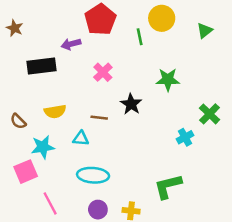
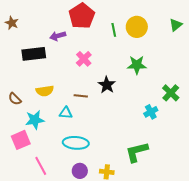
yellow circle: (162, 18) -> (137, 27), moved
green triangle: (205, 31) -> (176, 25), moved

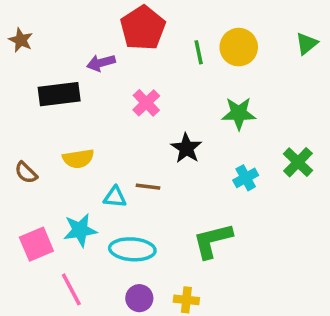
brown line: (81, 96) -> (148, 187), moved
cyan cross: (151, 112) -> (246, 178), moved
cyan star: (35, 120) -> (80, 230), moved
green L-shape: (137, 152) -> (213, 241), moved

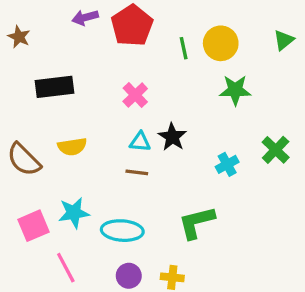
purple arrow: (101, 63) -> (85, 17), moved
green star: (239, 113) -> (235, 90), moved
brown semicircle: (26, 173) -> (24, 160), size x1.6
cyan triangle: (115, 197) -> (140, 142), moved

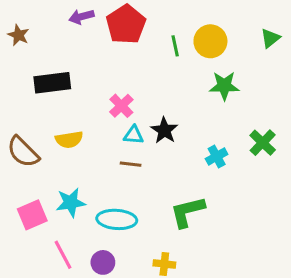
pink cross: (135, 95) -> (121, 106), moved
purple circle: (129, 276) -> (103, 262), moved

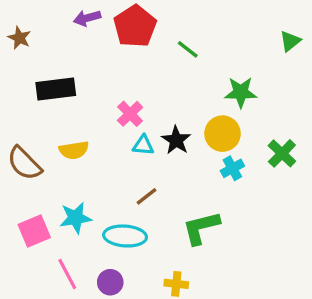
yellow circle: (210, 41) -> (222, 134), moved
green line: (175, 46) -> (188, 49), turned -40
brown line: (131, 164) -> (147, 196), moved, turned -45

